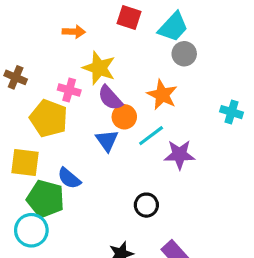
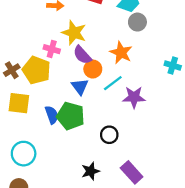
brown cross: (16, 77) -> (12, 70), moved, turned 35
blue semicircle: (69, 178) -> (52, 115), turned -150
green pentagon: (46, 199) -> (71, 116), moved

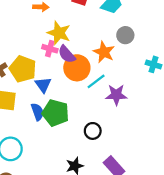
gray circle: (137, 22) -> (125, 35), moved
pink cross: (52, 49) -> (50, 49), moved
orange circle: (93, 69) -> (77, 68), size x1.5
blue triangle: (80, 87) -> (43, 85), moved

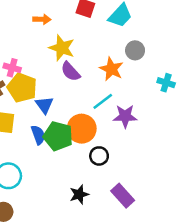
pink cross: (50, 49) -> (12, 68), moved
orange circle: (77, 68) -> (82, 129), moved

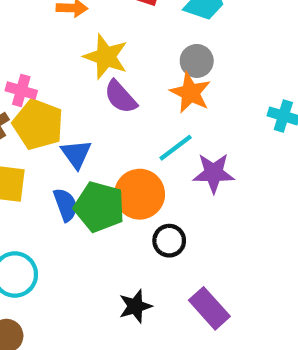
gray circle: (135, 50) -> (197, 61), moved

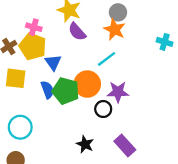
pink cross: (21, 91) -> (34, 27), moved
purple star: (214, 173) -> (118, 92), moved
black star: (135, 306) -> (85, 144), turned -30

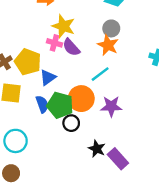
pink cross: (34, 27) -> (54, 43), moved
blue triangle: (53, 62) -> (48, 77), turned 30
black circle: (103, 109) -> (71, 123), moved
black star: (85, 144) -> (97, 149), moved

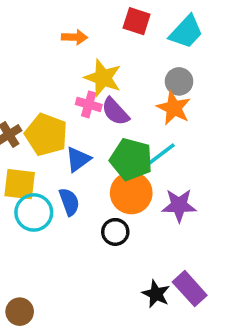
green pentagon: (60, 105) -> (131, 159), moved
cyan circle: (16, 141) -> (34, 212), moved
black star: (97, 149) -> (156, 294), moved

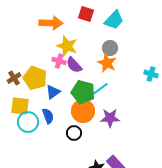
orange arrow: (75, 37) -> (51, 23), size x1.6

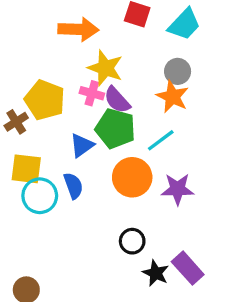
yellow pentagon: (35, 78) -> (45, 100), moved
green pentagon: (83, 92) -> (115, 129), moved
black circle: (74, 133) -> (132, 241), moved

